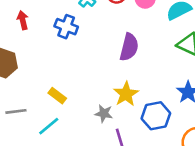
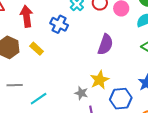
red arrow: (23, 20) -> (27, 16), size x1.5
yellow rectangle: (57, 96) -> (37, 49), moved

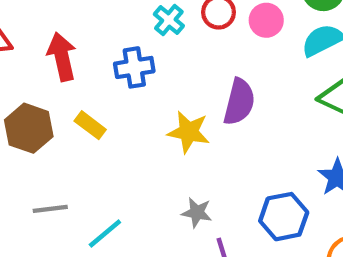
blue cross: (59, 24) -> (134, 67), turned -30
yellow star: (100, 80) -> (189, 132), moved, turned -30

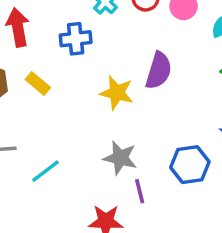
gray star: (197, 212) -> (120, 158), size x1.4

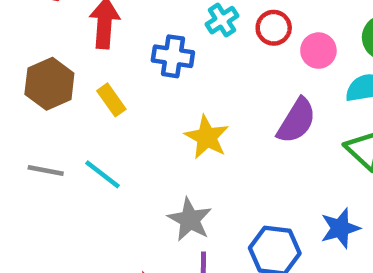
purple semicircle: (159, 71) -> (296, 121), moved
cyan line: (46, 171) -> (103, 174), moved, turned 60

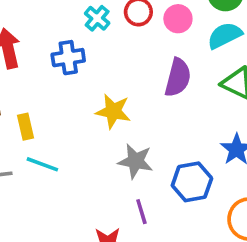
yellow rectangle: (111, 100) -> (26, 127), moved, turned 40
gray star: (190, 220) -> (135, 161), moved

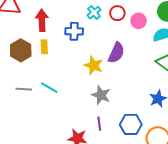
purple semicircle: (178, 78) -> (116, 53), moved
yellow rectangle: (26, 127) -> (44, 47), moved
blue hexagon: (192, 182) -> (131, 124), moved

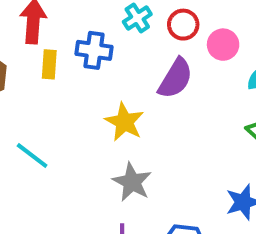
yellow rectangle: (44, 47) -> (49, 64), moved
purple semicircle: (116, 53) -> (175, 78), moved

